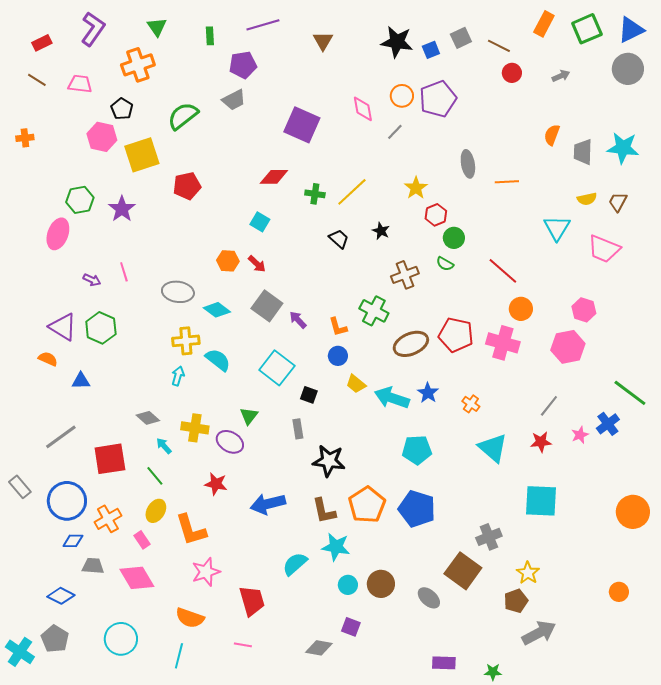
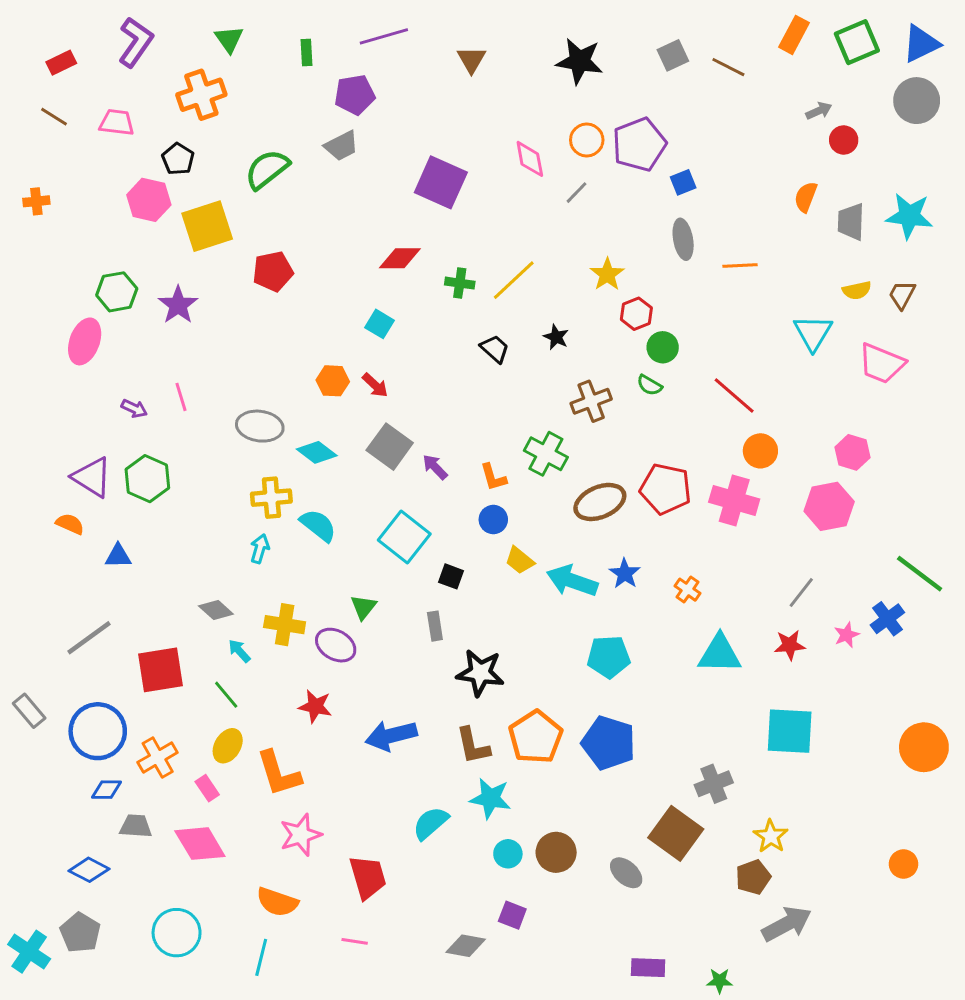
blue square: (431, 50) -> (683, 182), moved
red circle: (512, 73) -> (844, 140), moved
cyan triangle: (493, 448) -> (720, 654), turned -40

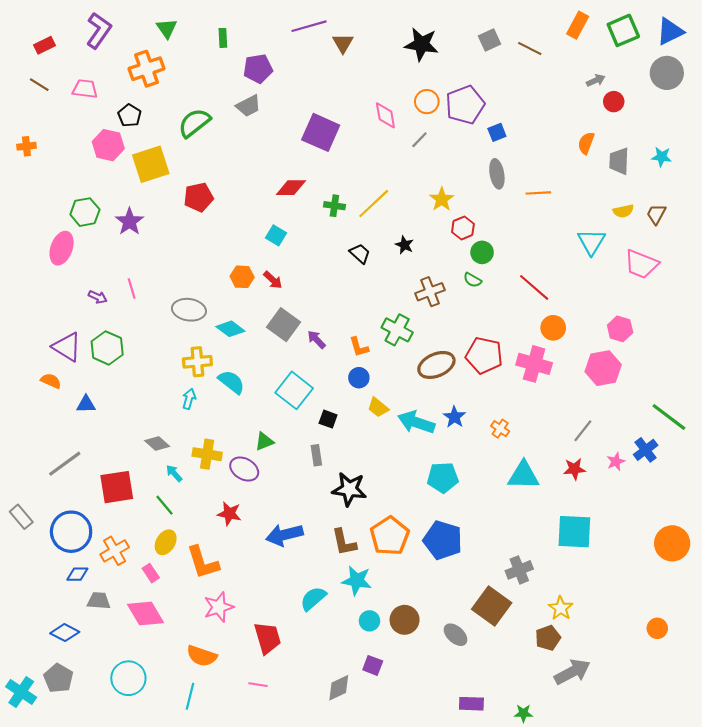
purple line: (384, 36) -> (309, 26), moved
cyan star: (909, 216) -> (662, 157), size x0.6
green triangle: (363, 607) -> (264, 441), turned 30
gray diamond: (466, 946) -> (339, 688), turned -36

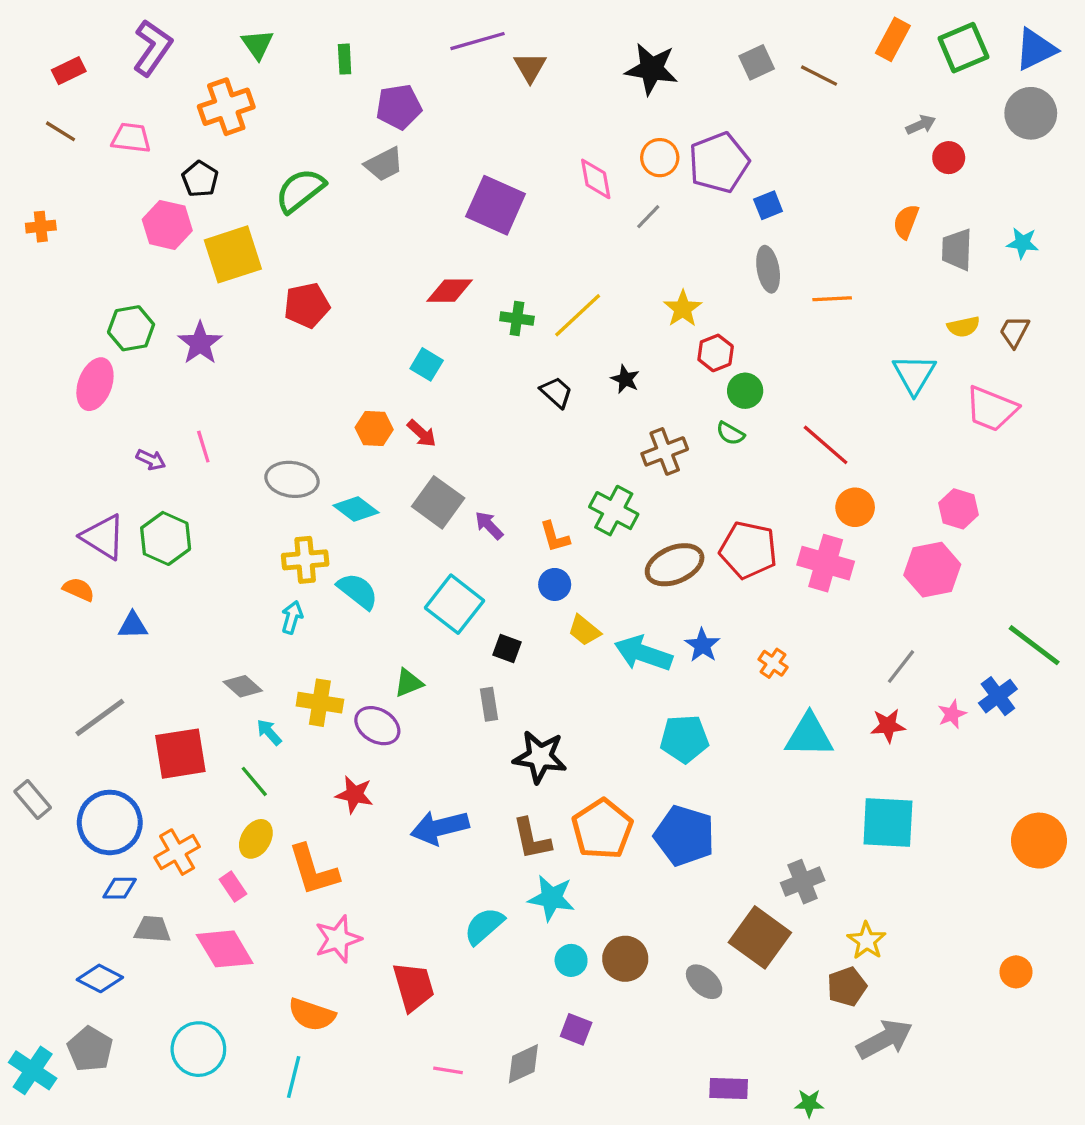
pink line: (258, 685) -> (448, 1070), moved

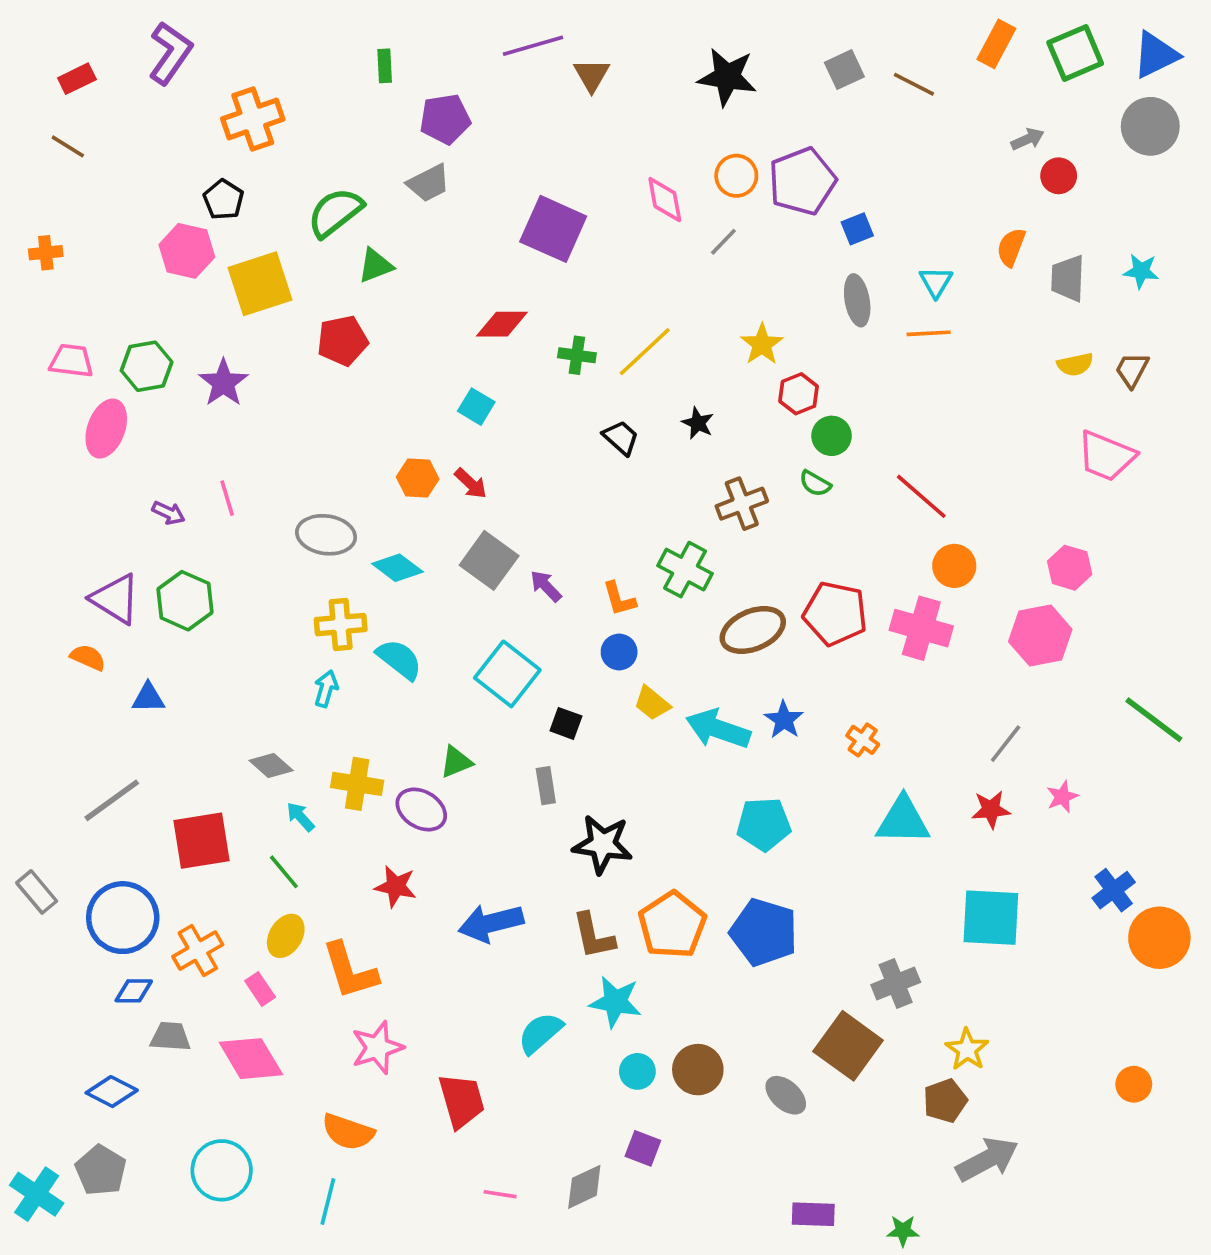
green triangle: (258, 44) -> (375, 266), moved, turned 44
pink trapezoid: (131, 138) -> (71, 361), moved
cyan triangle: (914, 374) -> (936, 282), moved, size x0.7
blue cross: (998, 696) -> (1114, 890), moved

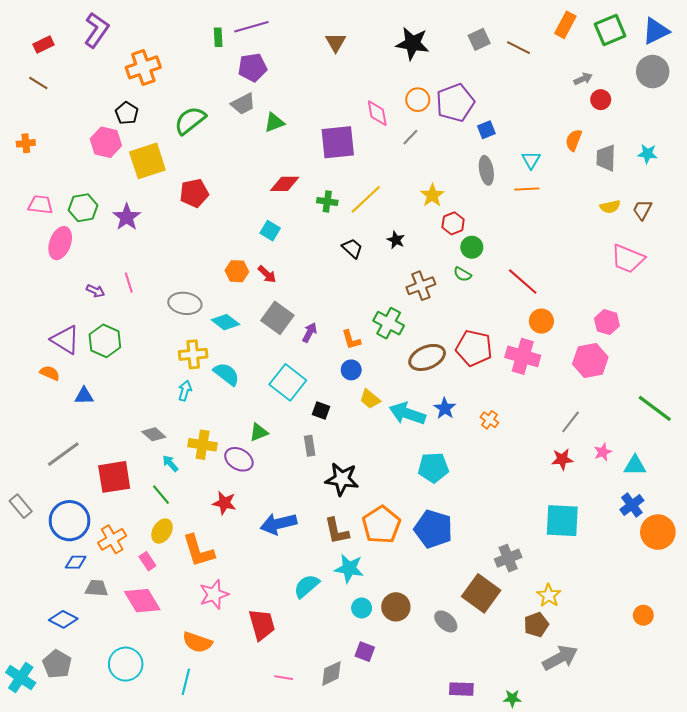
purple line: (533, 46) -> (251, 27), moved
purple square: (553, 229) -> (338, 142), moved, turned -30
green triangle: (375, 266) -> (274, 122), moved
purple arrow: (546, 586) -> (310, 332), turned 72
cyan triangle: (903, 820) -> (635, 466), moved, size x0.7

